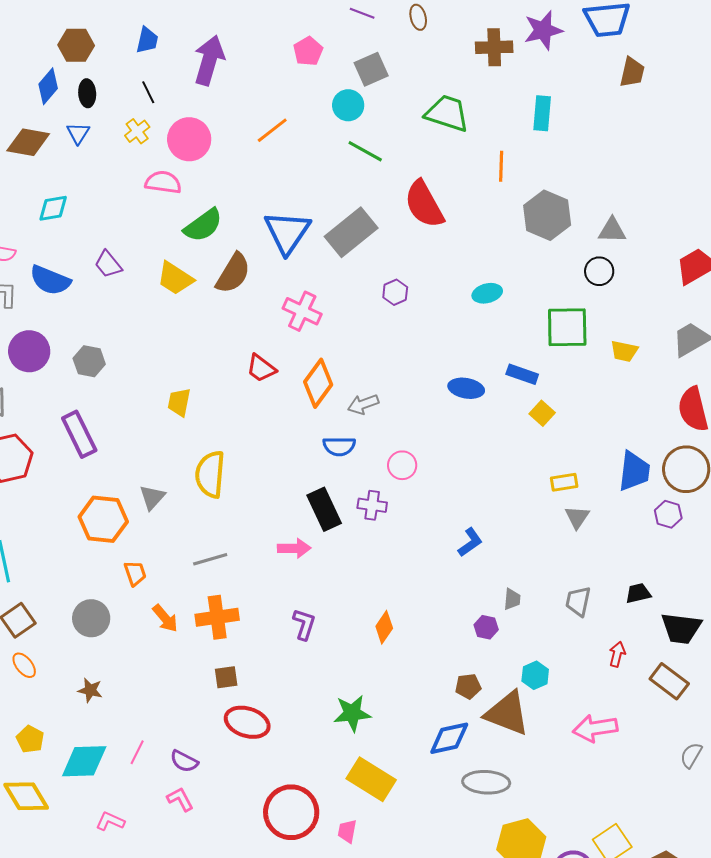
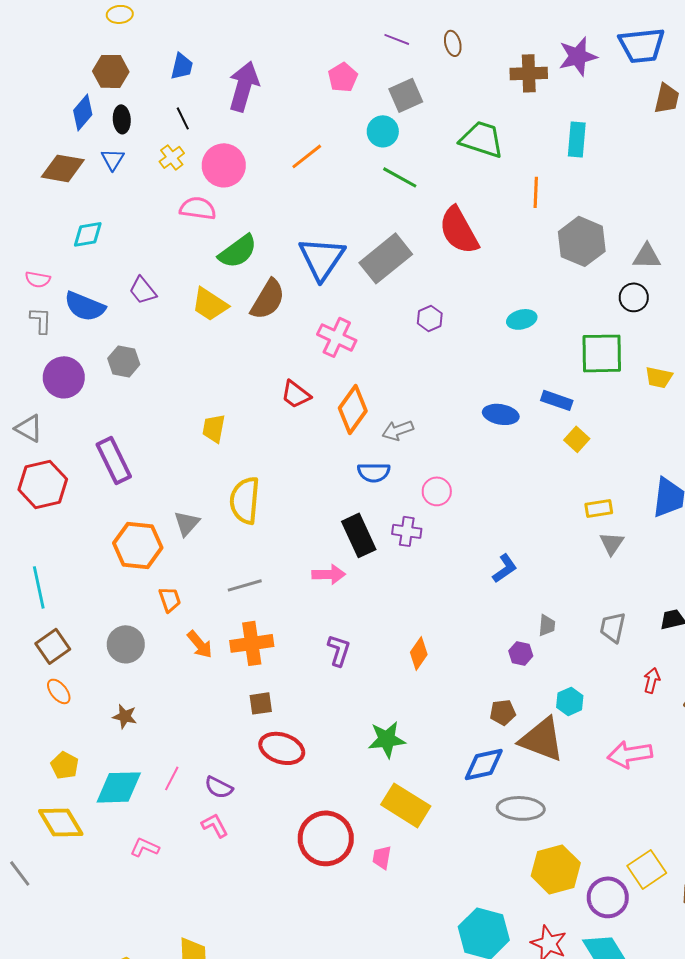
gray hexagon: (89, 361) -> (124, 361), moved

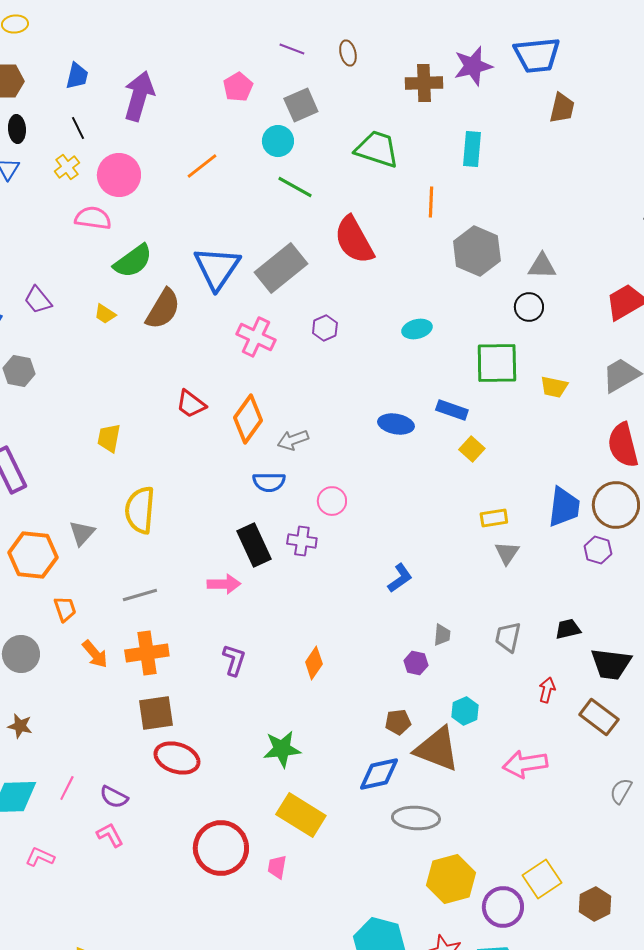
yellow trapezoid: (210, 304) -> (105, 314), size x0.6
pink cross: (337, 337) -> (256, 337), moved
brown square: (261, 703) -> (156, 713), size x1.5

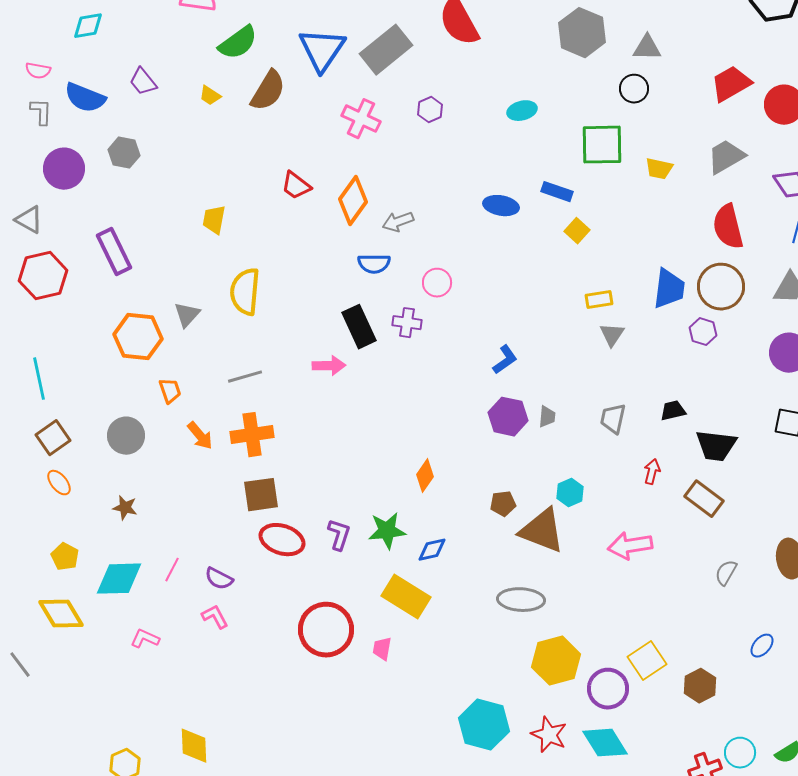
purple L-shape: (234, 660) -> (339, 535), moved
orange diamond: (314, 663) -> (425, 476), moved
purple hexagon: (416, 663) -> (508, 417), moved, size x1.6
blue diamond: (379, 774) -> (432, 550), moved, size x0.7

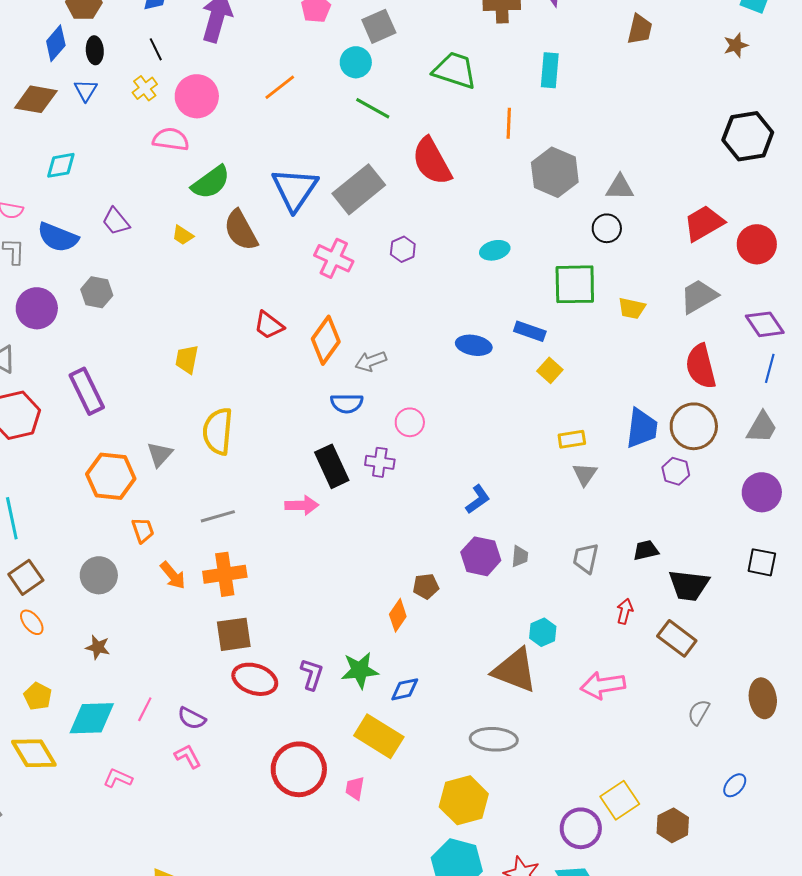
brown semicircle: (268, 91) -> (241, 230), turned 120
brown pentagon: (503, 504) -> (426, 586), moved
yellow hexagon: (556, 661) -> (464, 800), moved

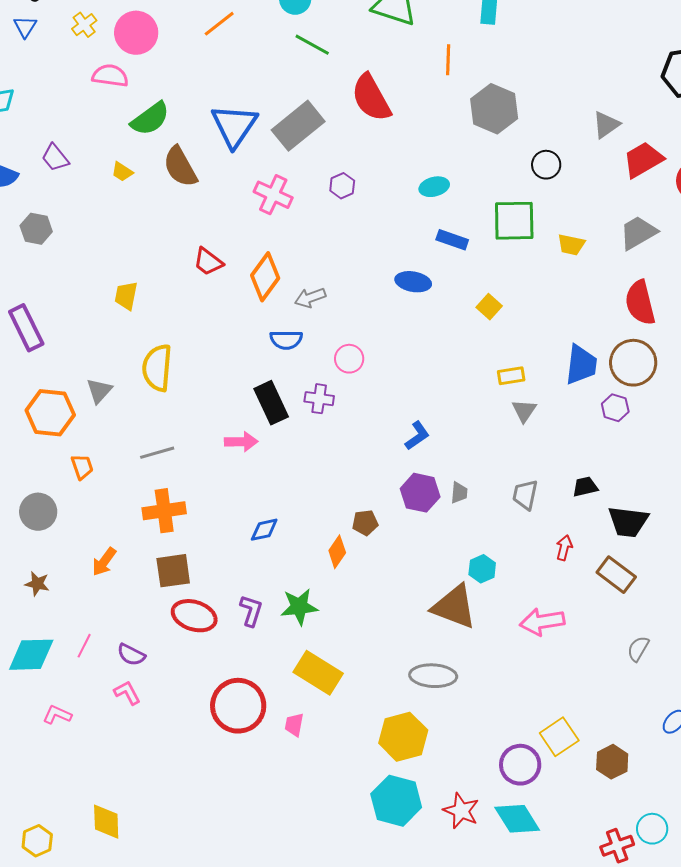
gray triangle: (620, 187) -> (606, 125), moved, turned -36
blue rectangle: (530, 331) -> (452, 240), moved
orange arrow: (173, 575) -> (104, 562), moved, turned 76
blue diamond: (405, 689) -> (264, 530), moved

